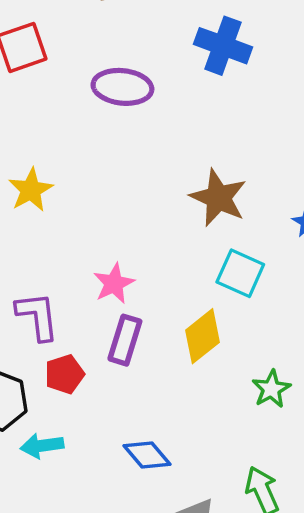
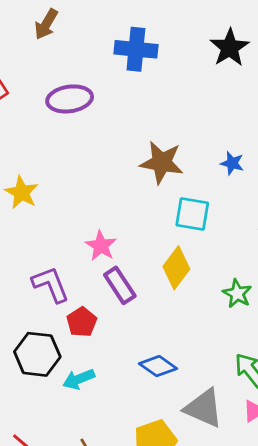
purple rectangle: (125, 340) -> (120, 285), turned -36

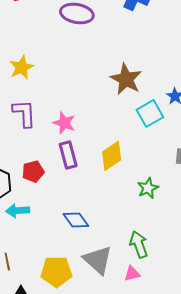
cyan square: (192, 214) -> (150, 113), moved, turned 32
pink star: (101, 246) -> (64, 123), turned -30
purple L-shape: (51, 284) -> (24, 113), moved

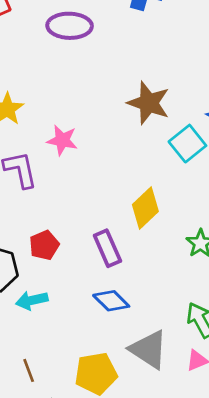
pink star: (64, 123) -> (62, 140), moved
purple rectangle: (68, 155) -> (107, 248), moved

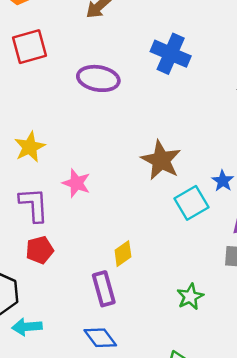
yellow diamond: (145, 208) -> (123, 254), moved, size x0.7
red pentagon: (44, 245) -> (40, 250), moved

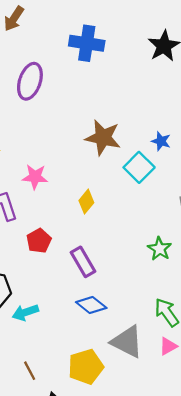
purple ellipse: (98, 78) -> (30, 81), turned -66
red pentagon: (40, 250) -> (39, 241), moved
yellow diamond: (123, 254) -> (86, 202), moved

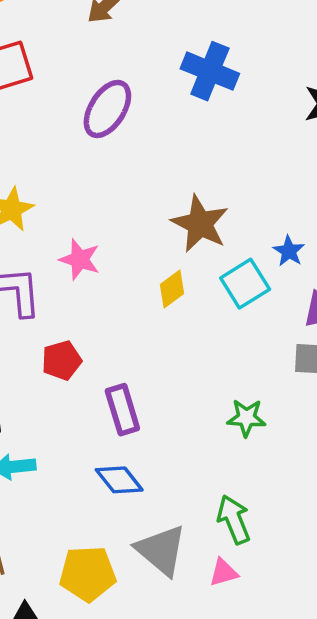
yellow diamond: (86, 202) -> (172, 289), moved
green star: (160, 249) -> (246, 418), turned 30

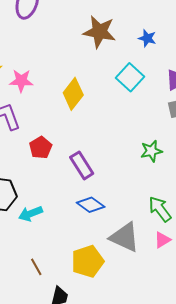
brown star: (200, 224) -> (99, 32), moved
blue star: (289, 251) -> (147, 38), moved
pink star: (80, 259) -> (21, 81), moved
yellow diamond: (172, 289) -> (73, 94), moved, size x1.4

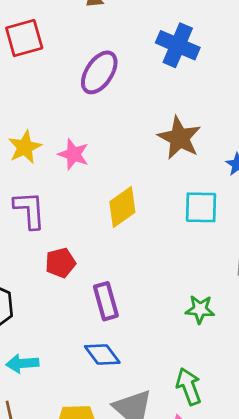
cyan square: (130, 77) -> (201, 207), turned 32
pink star: (21, 81) -> (73, 154), moved
cyan arrow: (31, 214) -> (22, 363), moved

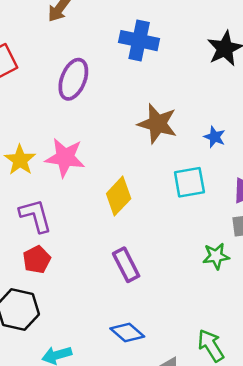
pink star: (73, 154) -> (65, 158), size x1.4
red pentagon: (60, 263) -> (37, 260), moved
purple rectangle: (106, 301) -> (126, 265), moved
green star: (200, 309) -> (216, 256), moved

